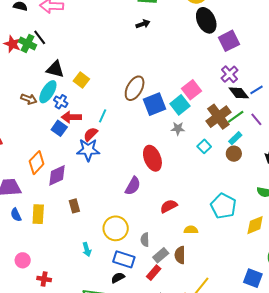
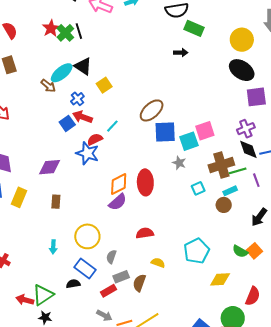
black ellipse: (206, 20) -> (242, 70), turned -50
cyan ellipse: (48, 92) -> (62, 73), moved
orange diamond: (37, 163) -> (119, 184), moved

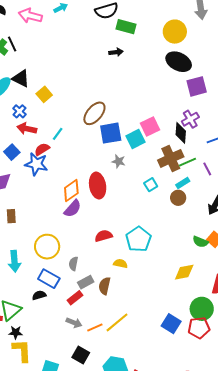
blue square: (67, 123) -> (12, 152), moved
black diamond: (248, 149) -> (181, 133), moved, turned 30
gray star: (179, 163) -> (119, 161), moved
cyan arrow: (53, 247) -> (14, 261), size x1.5
cyan pentagon: (197, 251) -> (138, 239), moved

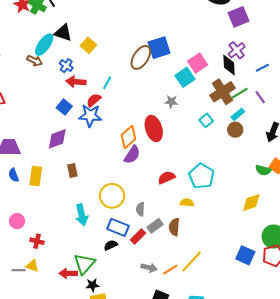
blue square: (111, 133) -> (159, 48), moved
red rectangle: (75, 298) -> (138, 237), moved

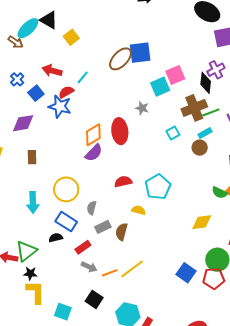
blue cross: (66, 66) -> (17, 79), moved
red rectangle: (138, 237) -> (83, 247), moved

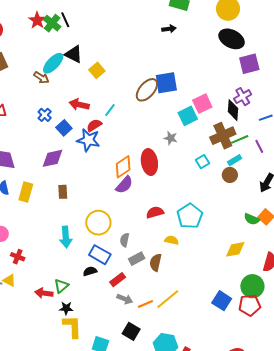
green triangle: (26, 251) -> (61, 286), size x0.7

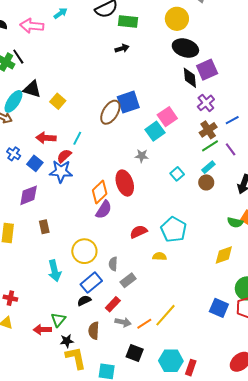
black diamond: (233, 110) -> (190, 78), moved
brown cross: (223, 136) -> (208, 130), moved, size x0.7
blue rectangle: (100, 255) -> (91, 283), turned -60
brown semicircle: (156, 262) -> (94, 331), moved

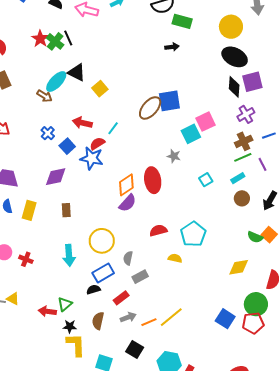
brown circle: (206, 182) -> (242, 198), moved
red cross: (10, 298) -> (26, 259), moved
gray arrow: (123, 322) -> (128, 317), turned -42

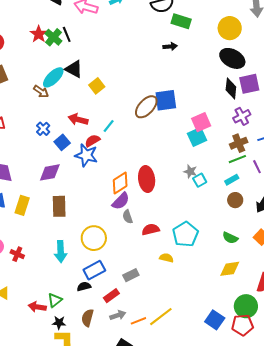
cyan square: (191, 134) -> (197, 137), moved
gray star: (174, 156) -> (190, 171), moved
brown rectangle: (66, 210) -> (59, 206), size x1.5
green semicircle: (255, 237) -> (230, 238), moved
gray semicircle: (128, 258) -> (128, 217), moved, turned -32

